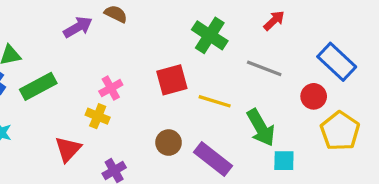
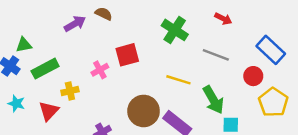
red arrow: (274, 21) -> (223, 19), turned 70
red square: (172, 80) -> (127, 55), moved
yellow cross: (98, 116) -> (70, 91), moved, turned -35
brown circle: (169, 143) -> (144, 111), size x1.6
red triangle: (68, 149) -> (49, 111), moved

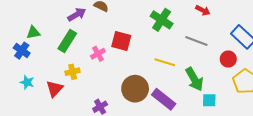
red square: (127, 55) -> (121, 41), turned 30
green rectangle: (45, 69) -> (67, 41), moved, turned -30

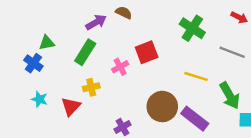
red square: (121, 41) -> (147, 52), turned -36

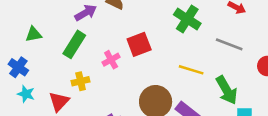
blue cross: (33, 63) -> (18, 67), moved

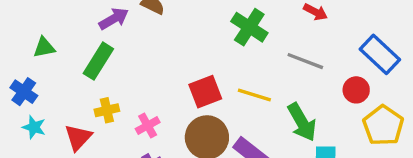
red square: (139, 44) -> (205, 92), moved
pink cross: (111, 60) -> (148, 126), moved

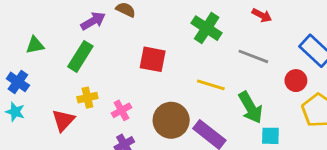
red square: (205, 92) -> (153, 59), moved, turned 32
cyan star: (34, 127) -> (15, 112), moved

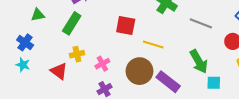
yellow line: (211, 85) -> (153, 45), moved
red triangle: (63, 120) -> (59, 71), turned -36

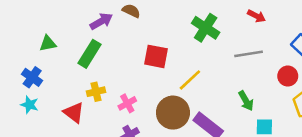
gray line: (201, 23) -> (249, 54), turned -30
yellow line: (153, 45) -> (190, 80), turned -60
green arrow: (199, 62) -> (246, 101), size x0.7

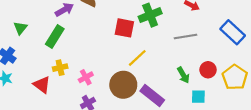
green cross: (206, 28) -> (150, 15), turned 35
green triangle: (48, 43) -> (20, 28), turned -40
red square: (156, 56) -> (124, 28), moved
red circle: (288, 76) -> (208, 70), moved

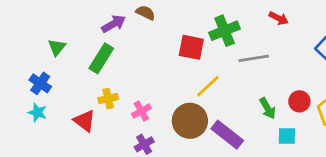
gray line: (185, 37) -> (254, 58), moved

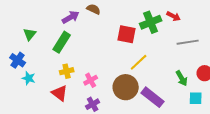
red arrow: (279, 18) -> (174, 16), moved
gray line: (254, 58) -> (188, 42), moved
cyan star: (37, 112) -> (29, 78), moved
red triangle: (85, 121) -> (60, 93), moved

